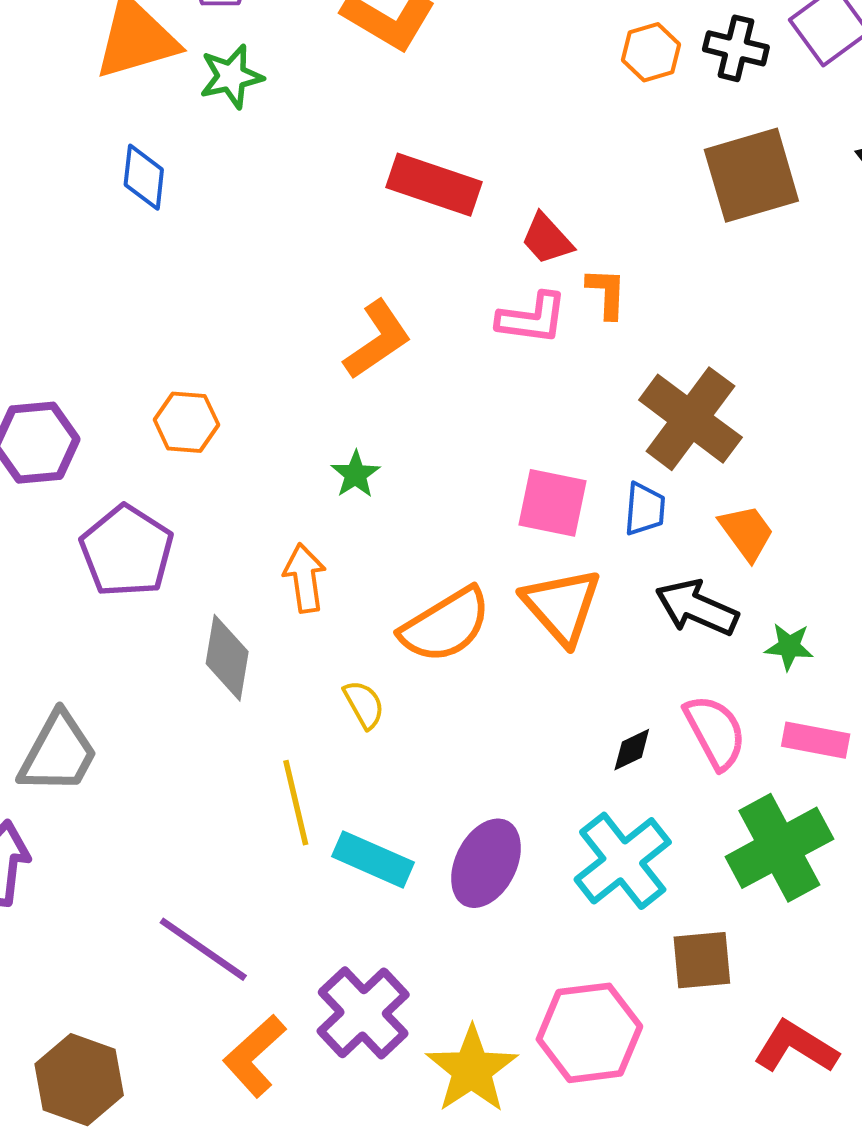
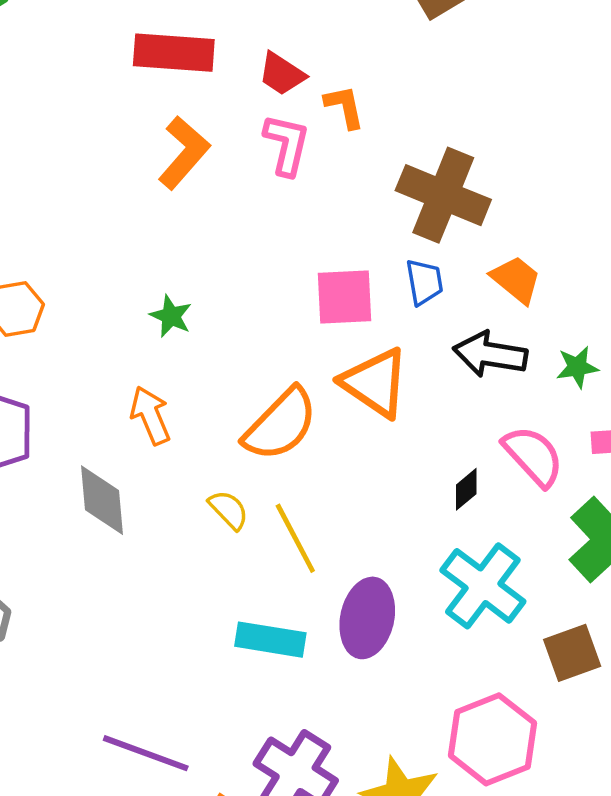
pink L-shape: (532, 318) -> (287, 145), turned -70
orange L-shape: (378, 340) -> (184, 153), moved
yellow line: (296, 803) -> (295, 538), moved

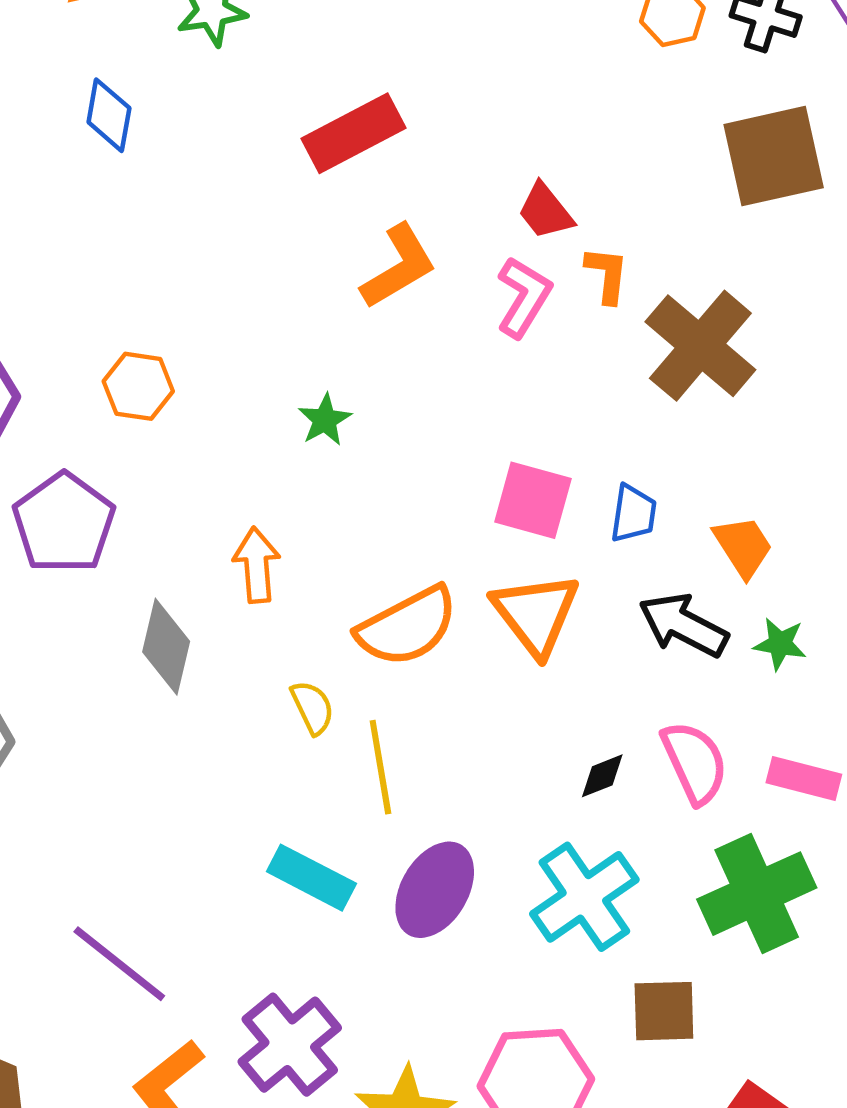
red rectangle: (174, 53) -> (354, 133), moved, turned -50
brown cross: (443, 195) -> (700, 346), moved
green star: (171, 316) -> (325, 420), moved
green star: (577, 367) -> (780, 644), moved

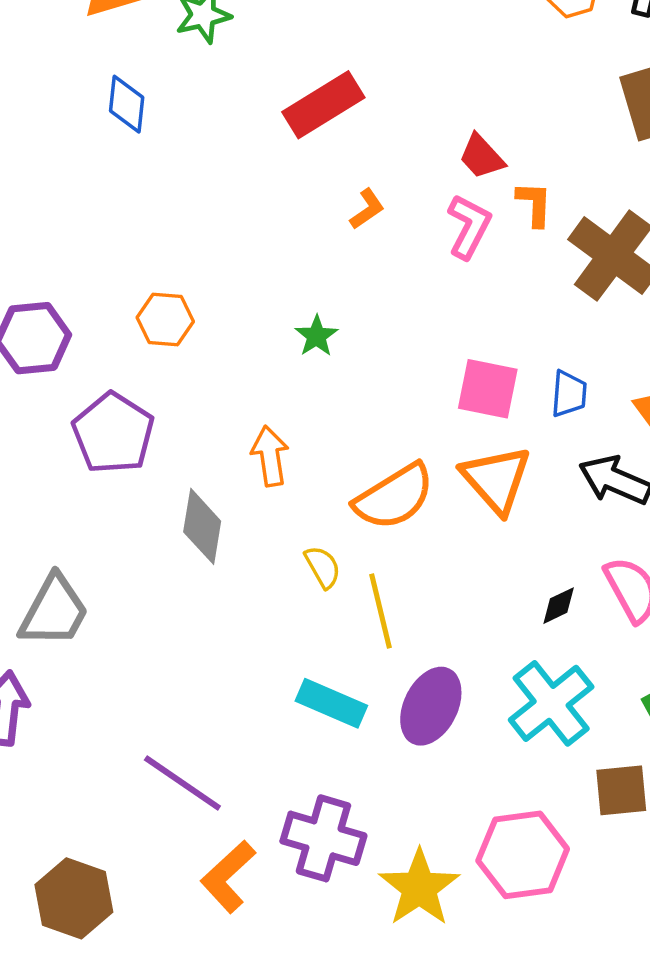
orange L-shape: (399, 266) -> (367, 209), size x0.6
purple cross: (290, 1045) -> (323, 838), turned -30

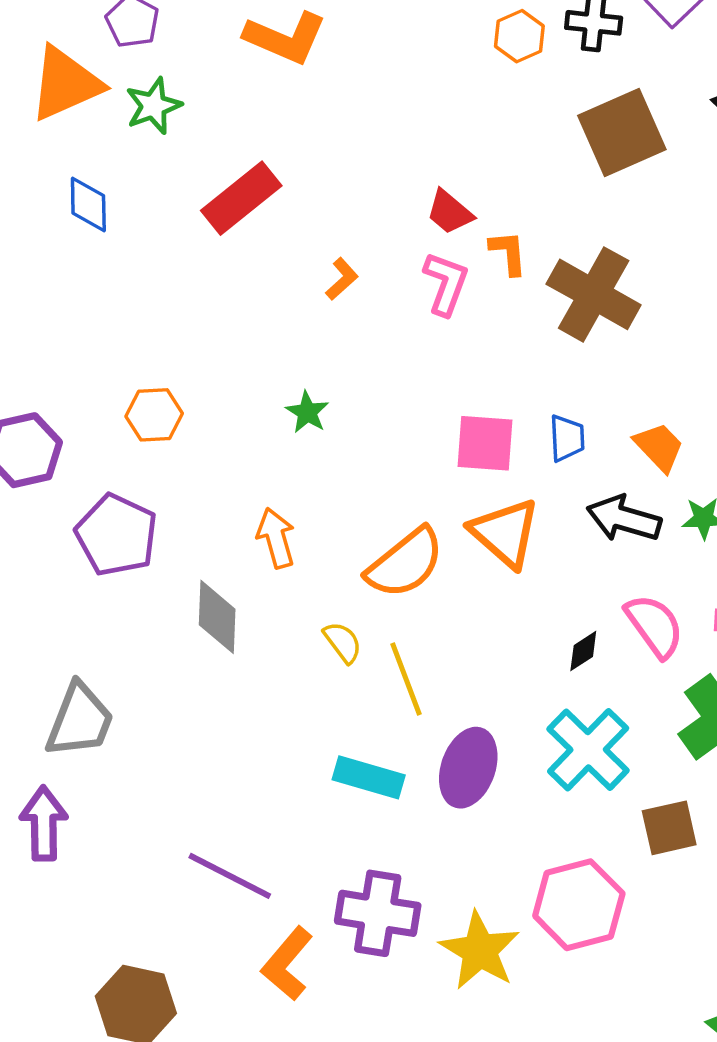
red rectangle: (323, 105) -> (241, 198), moved

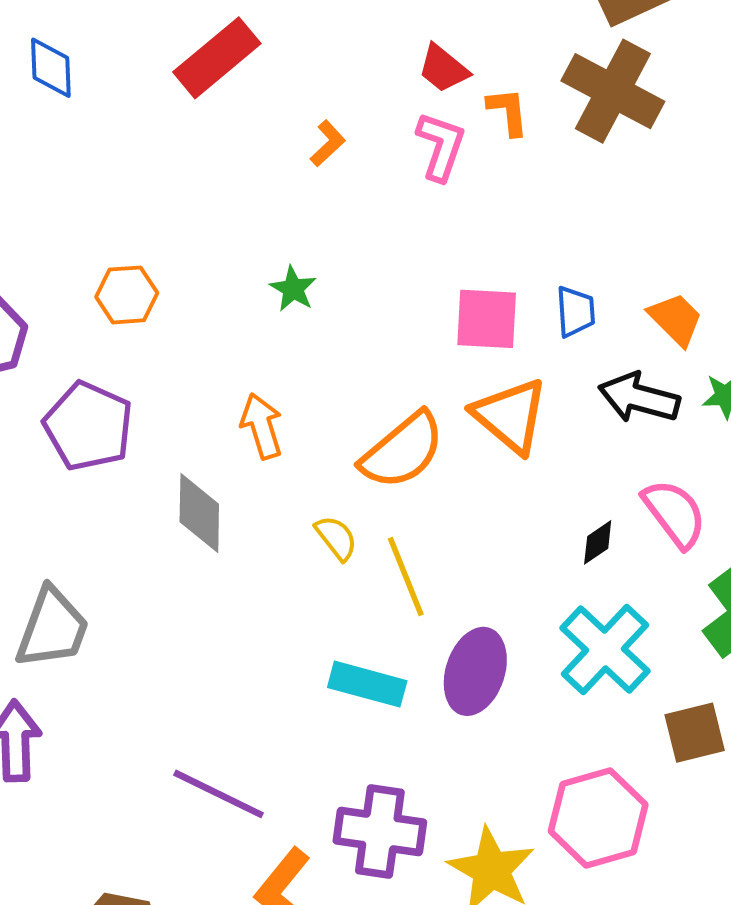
brown cross: (594, 294) -> (613, 91), moved

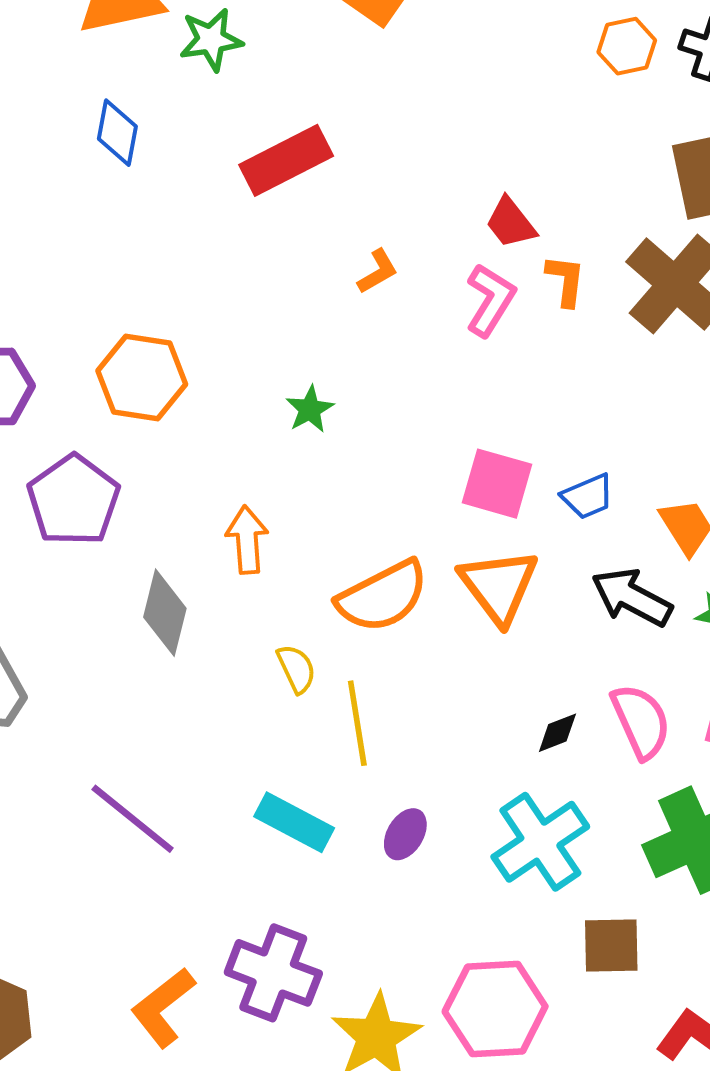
orange hexagon: (127, 295) -> (142, 378), size x1.4
blue trapezoid: (575, 312) -> (588, 496), turned 58
purple ellipse: (475, 671) -> (405, 834), size x0.6
purple line: (219, 794) -> (133, 819), moved

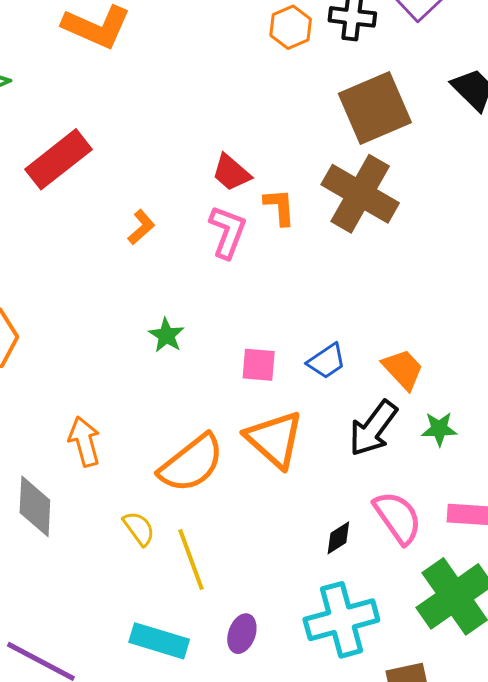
green star: (310, 409) -> (166, 335), moved
pink square: (497, 484) -> (259, 365), size x0.7
black arrow: (632, 597) -> (373, 428), turned -70
cyan cross: (540, 842) -> (341, 620), turned 30

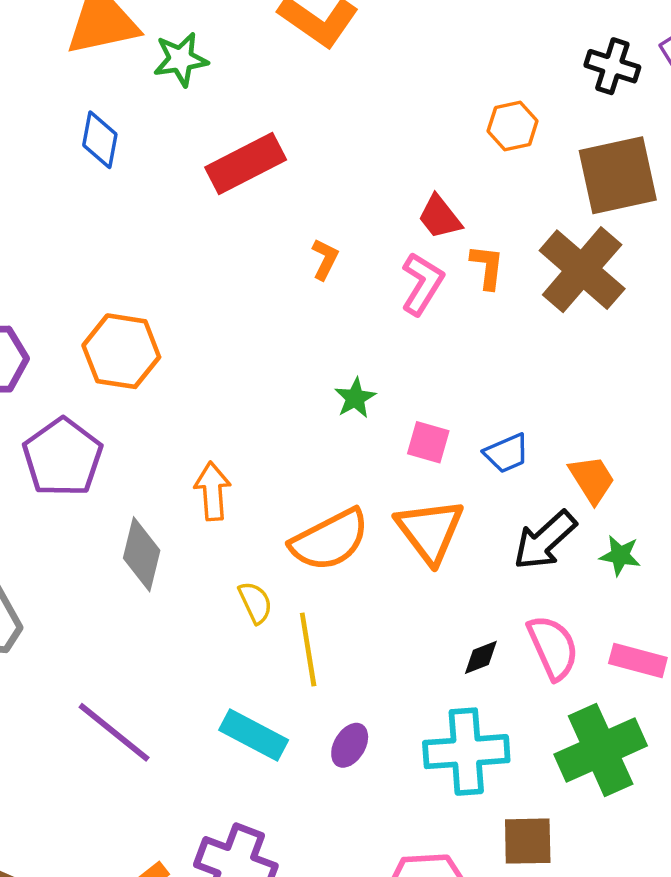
orange hexagon: (291, 27) -> (513, 126), moved
orange L-shape: (141, 227) -> (325, 259), turned -33
green star: (166, 335) -> (355, 398), moved

